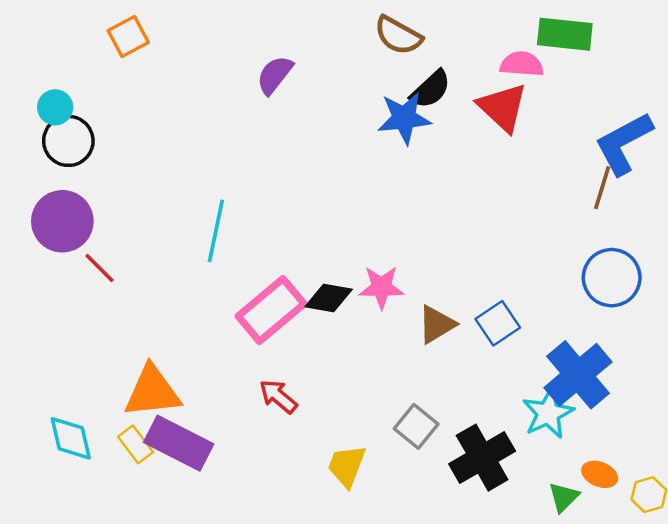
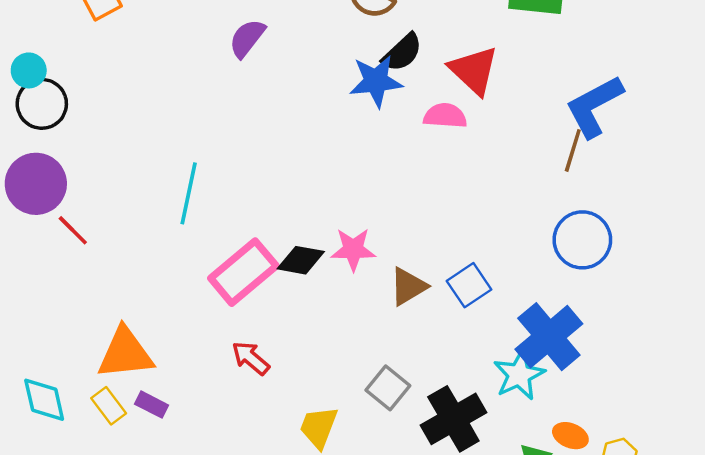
pink semicircle: (522, 64) -> (445, 116), moved
purple rectangle: (179, 443) -> (152, 405), size x0.5

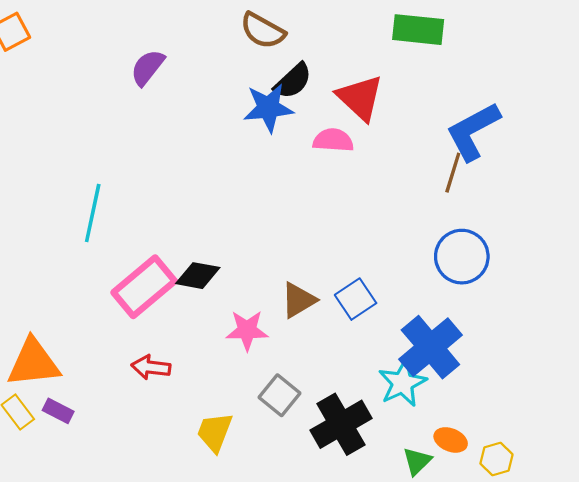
pink star: (353, 249) -> (247, 330), moved
red arrow: (251, 358) -> (151, 367), turned -33

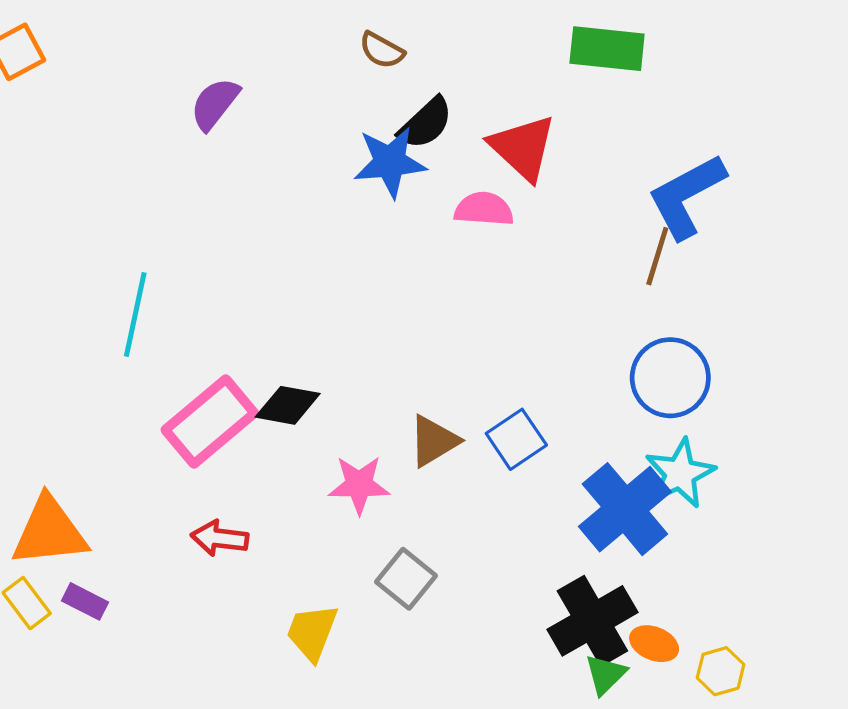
brown semicircle: (263, 31) -> (382, 50), size x0.7
cyan star: (403, 383) -> (680, 473), moved
black cross: (341, 424) -> (592, 621), moved

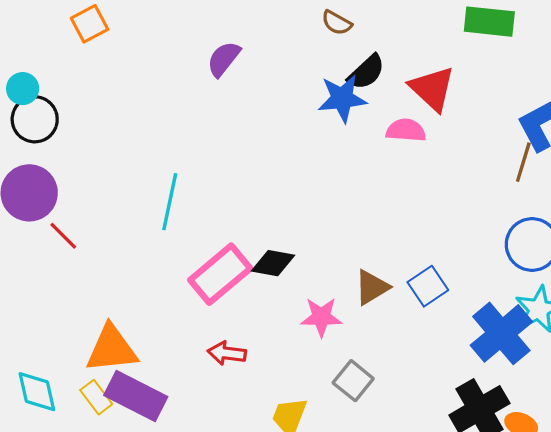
purple rectangle: (85, 601) -> (136, 396), size x2.0

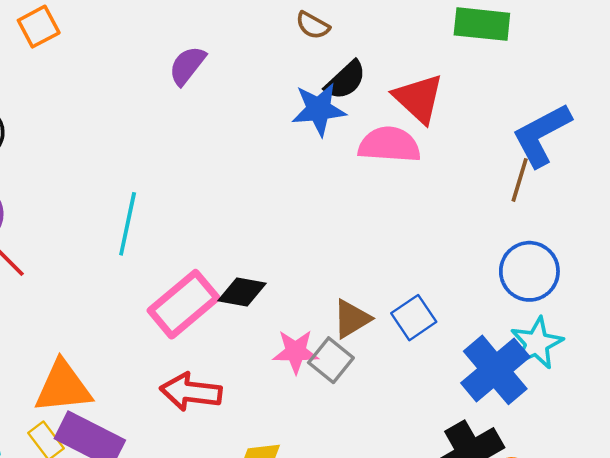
pink semicircle: (406, 130) -> (389, 145), size x1.4
red arrow: (227, 353) -> (191, 392), size x1.4
gray square: (353, 381) -> (331, 360), moved

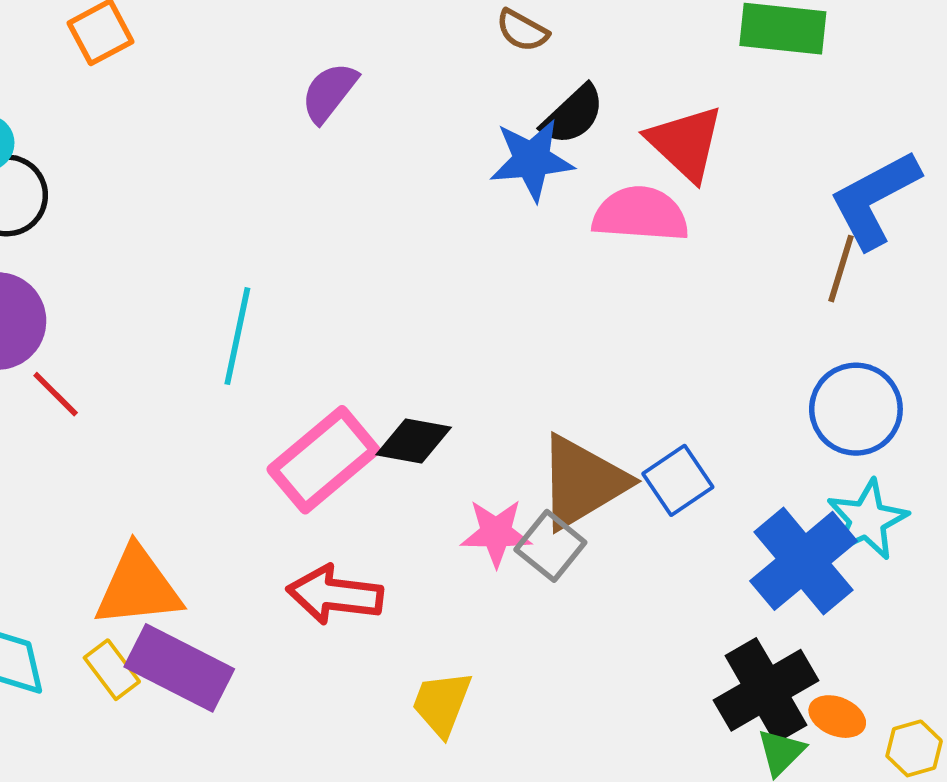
brown triangle: (352, 319) -> (582, 482), size x1.6

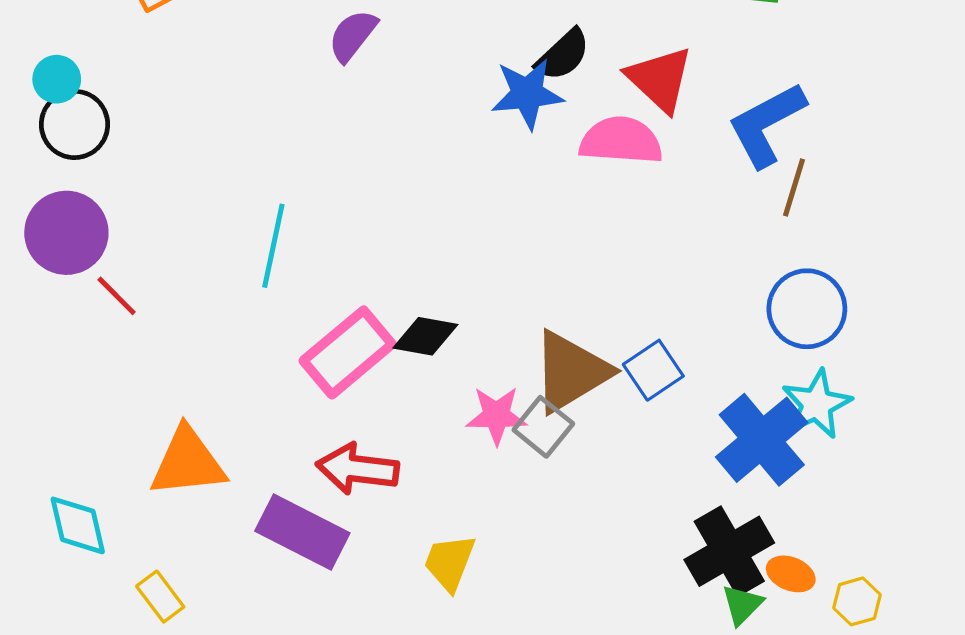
blue L-shape: (875, 199) -> (766, 124), moved
purple rectangle: (179, 668) -> (302, 532), moved
yellow rectangle: (112, 670) -> (160, 597), moved

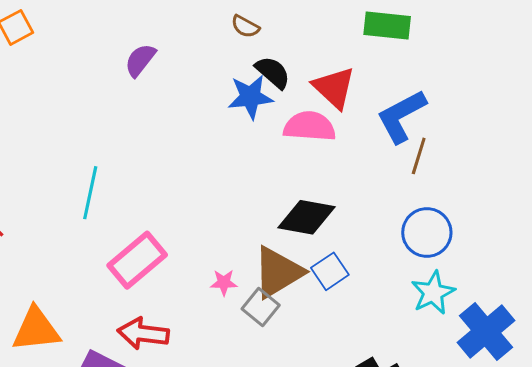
black semicircle: (563, 55) -> (273, 72), turned -96
black diamond: (425, 336) -> (306, 217), moved, size x1.4
pink star: (496, 415) -> (224, 283), moved, size x0.7
blue cross: (762, 440) -> (486, 331), moved

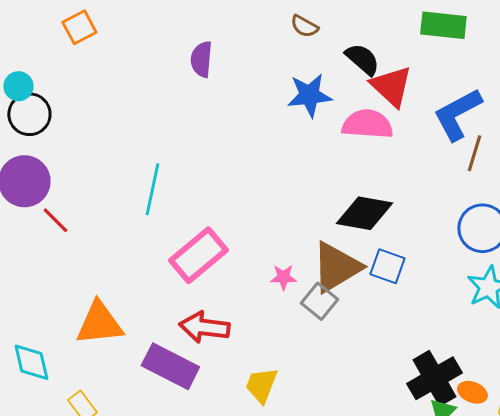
purple semicircle: (140, 60) -> (201, 59), turned -33
black semicircle: (273, 72) -> (362, 59), moved
blue square: (330, 271) -> (387, 266), turned -36

